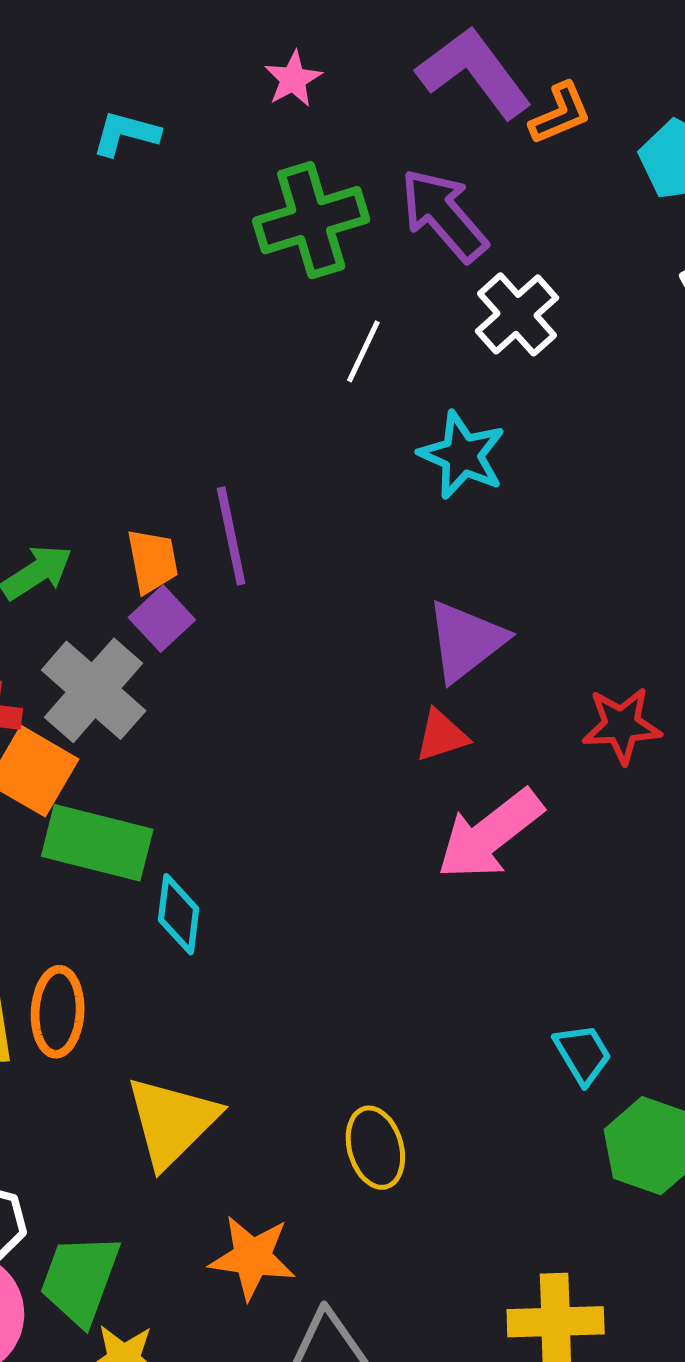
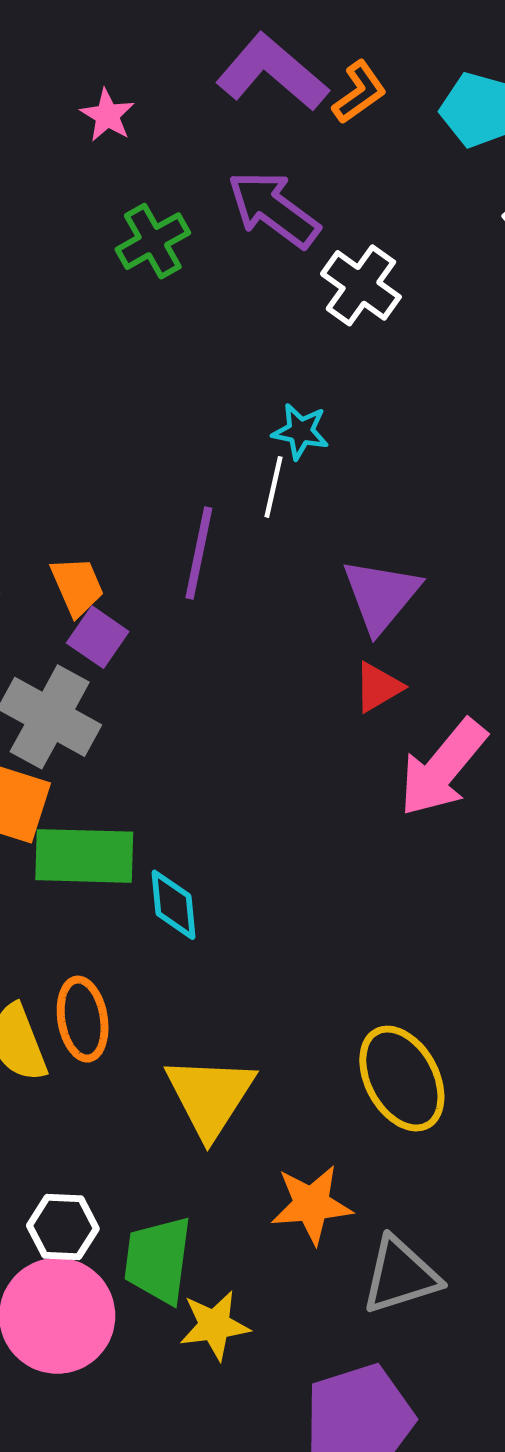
green cross: (311, 220) -> (153, 241), size x0.7
white line: (363, 351) -> (274, 487), moved
cyan star: (462, 455) -> (300, 431), moved, size x0.7
purple line: (231, 536) -> (199, 553), moved, turned 36
yellow ellipse: (375, 1148) -> (402, 1079), size x1.4

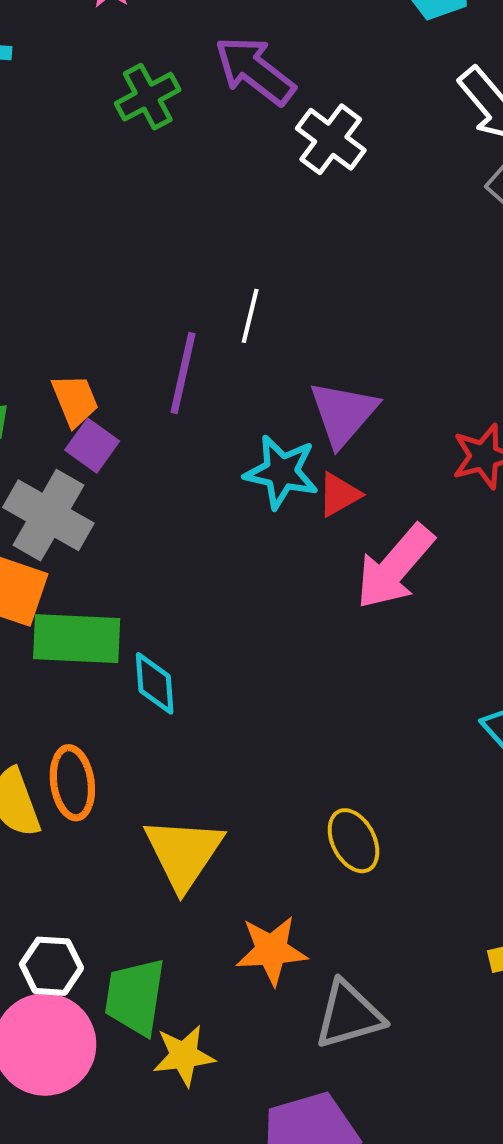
cyan star: (300, 431) -> (281, 472), moved, size x1.5
yellow ellipse: (402, 1079) -> (353, 841), size x0.7

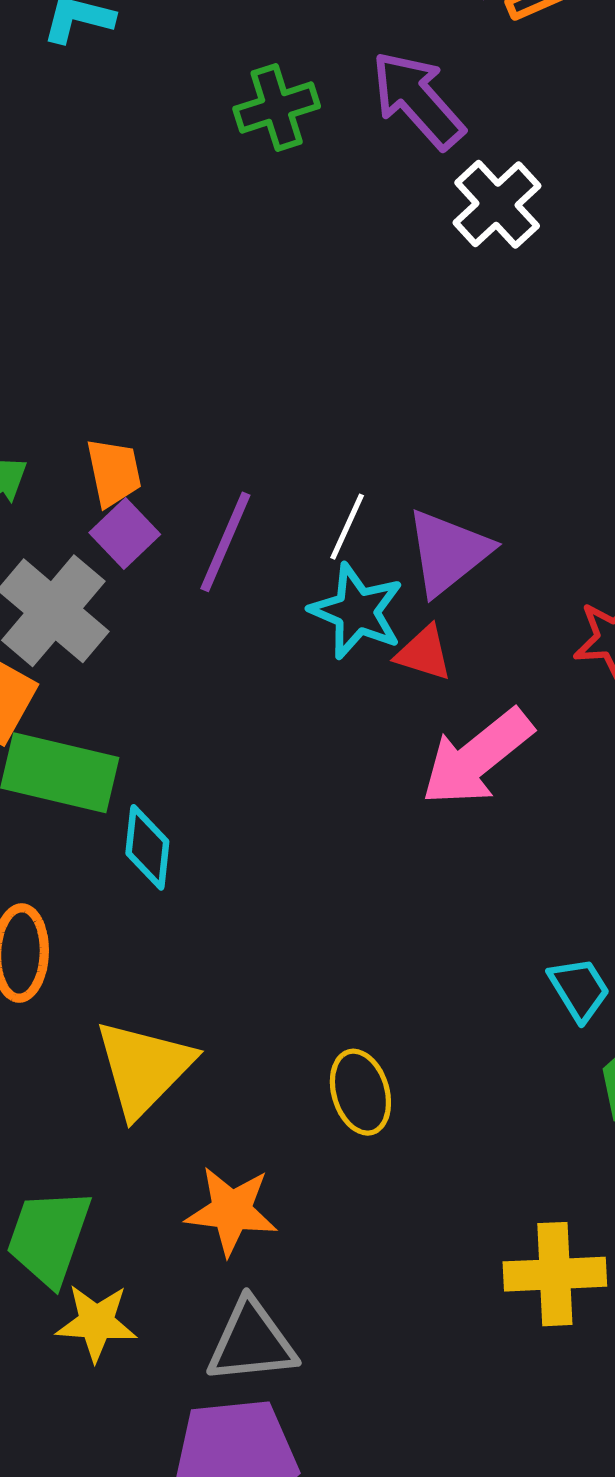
white line: (250, 316) -> (347, 527), moved
purple line: (183, 373) -> (225, 542), moved
red triangle: (339, 495) -> (424, 653), turned 36
gray triangle: (349, 1015) -> (251, 1342), moved

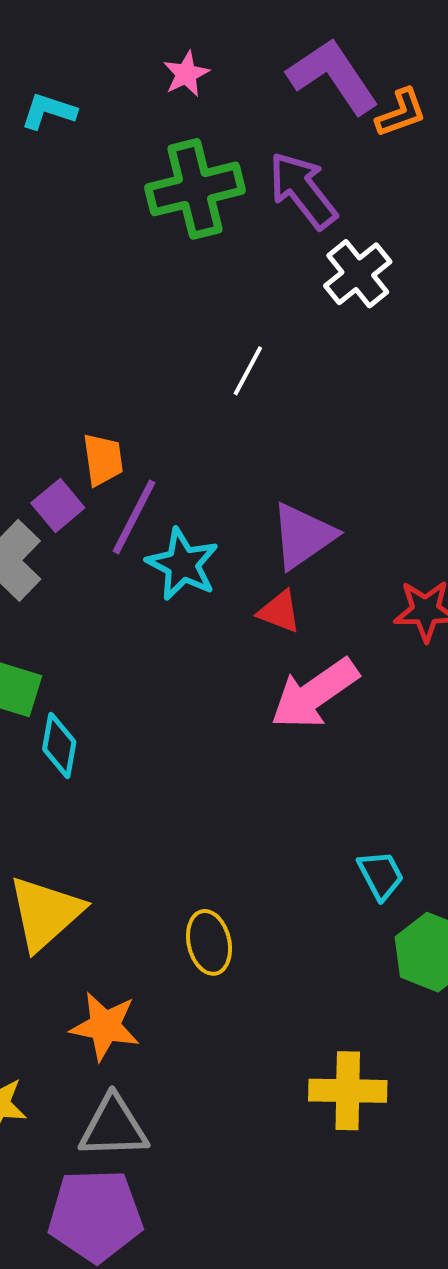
green cross: (277, 108) -> (195, 189), size x1.5
orange trapezoid: (114, 472) -> (103, 460), moved
white line: (347, 527) -> (248, 371), moved
cyan star: (357, 611) -> (183, 564), moved

